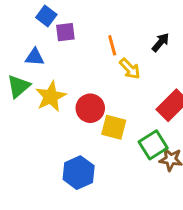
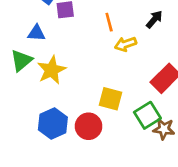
yellow arrow: (130, 69) -> (126, 44), turned 115
red circle: (90, 108) -> (89, 126), moved
blue hexagon: (79, 173) -> (53, 123), moved

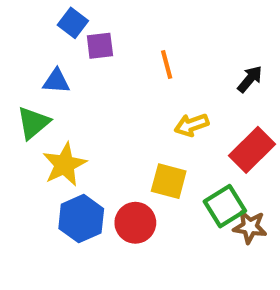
black arrow: (154, 19) -> (250, 79), moved
yellow arrow: (126, 44) -> (192, 125), moved
yellow star: (52, 70) -> (65, 164), moved

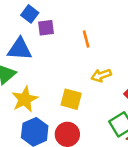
blue triangle: (56, 81) -> (20, 49), size x1.5
yellow square: (169, 181) -> (71, 99), moved

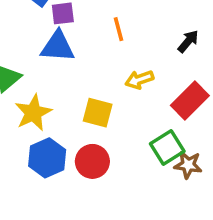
blue triangle: (20, 49) -> (58, 47), moved

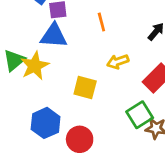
yellow star: (33, 113) -> (35, 66), moved
red circle: (92, 161) -> (80, 139), moved

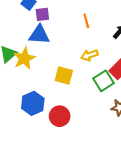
orange line: (101, 22) -> (86, 21), moved
green square: (140, 115) -> (103, 81), moved

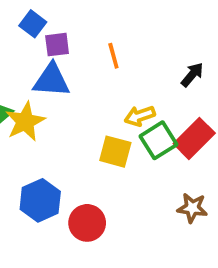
orange line: (86, 21) -> (113, 56), moved
yellow square: (64, 75) -> (115, 152), moved
green square: (103, 81) -> (158, 140), moved

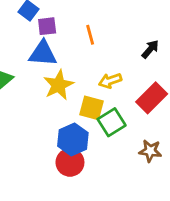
yellow star: (25, 122) -> (59, 85), moved
green square: (158, 140) -> (112, 122), moved
blue hexagon: (40, 200) -> (73, 139), moved

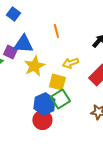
purple square: (47, 26) -> (10, 52), moved, turned 32
green square: (112, 122) -> (60, 99), moved

